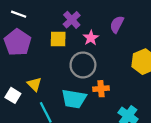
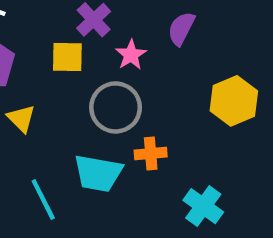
yellow triangle: (34, 84) -> (21, 118), moved

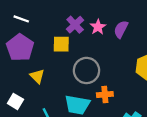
pink star: (131, 55) -> (98, 27), moved

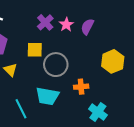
yellow square: (61, 44) -> (35, 50), moved
orange cross: (105, 95) -> (81, 87), moved

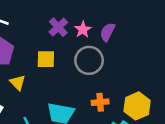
yellow hexagon: (113, 61) -> (137, 106), moved
gray circle: (56, 65) -> (89, 60), moved

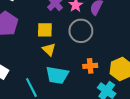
yellow triangle: (18, 83) -> (49, 49), moved

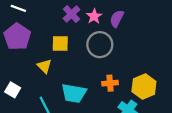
yellow triangle: (49, 49) -> (44, 66), moved

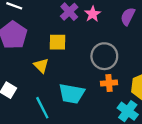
purple semicircle: (117, 19) -> (128, 16), moved
gray circle: (100, 45) -> (104, 56), moved

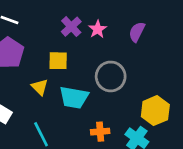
orange cross: (109, 83) -> (100, 132), moved
cyan trapezoid: (72, 94) -> (74, 97), moved

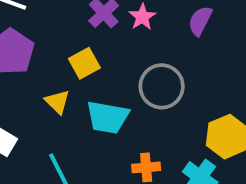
yellow square: (58, 61) -> (84, 63), turned -30

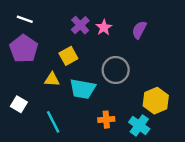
yellow triangle: (57, 102) -> (52, 79), turned -42

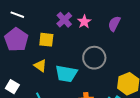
yellow square: (68, 56) -> (46, 40), moved, turned 35
yellow triangle: (52, 79) -> (40, 66), turned 32

